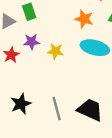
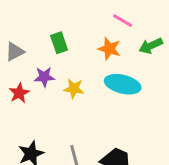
green rectangle: (29, 12) -> (59, 43), moved

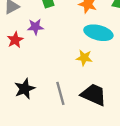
yellow star: (74, 89) -> (84, 58), moved

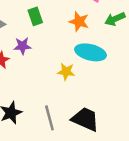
yellow star: (84, 58) -> (66, 72), moved

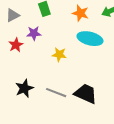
yellow star: (66, 72) -> (59, 54), moved
gray line: (49, 118) -> (56, 93), turned -54

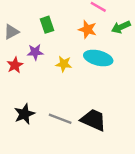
yellow star: (59, 54) -> (64, 64), moved

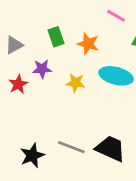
orange star: (87, 29) -> (88, 44), moved
black star: (24, 114) -> (32, 155), moved

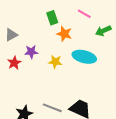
green rectangle: (56, 37) -> (52, 18), moved

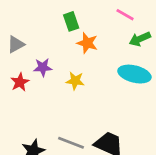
pink line: (84, 14) -> (125, 15), moved
cyan ellipse: (84, 57) -> (134, 74), moved

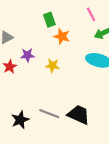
pink line: (125, 15) -> (91, 14), turned 32

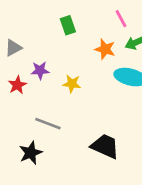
orange star: (62, 36) -> (105, 49), moved
gray line: (49, 114) -> (48, 124), moved

